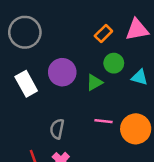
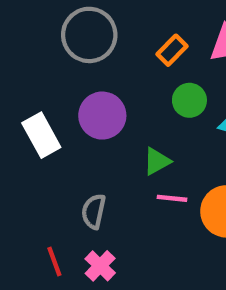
gray circle: (25, 32) -> (89, 35), moved
green triangle: (94, 82) -> (157, 161), moved

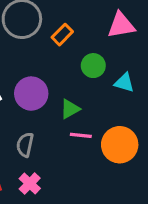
orange rectangle: (172, 50) -> (62, 35), moved
purple circle: (102, 116) -> (31, 94), moved

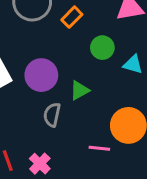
pink line: (81, 135) -> (99, 148), moved
gray semicircle: (25, 145) -> (52, 115), moved

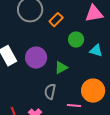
gray semicircle: (52, 115) -> (50, 92), moved

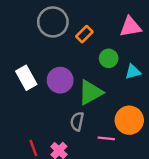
cyan triangle: (96, 51) -> (133, 72), turned -32
green triangle: (61, 68) -> (90, 92), size x1.6

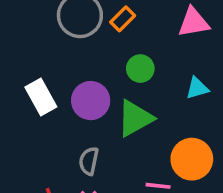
orange rectangle: (84, 34) -> (123, 19), moved
green circle: (109, 58) -> (140, 69), moved
gray semicircle: (77, 121) -> (89, 161), moved

